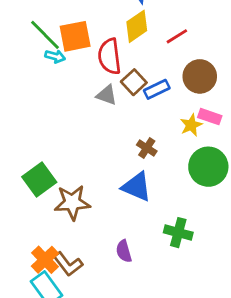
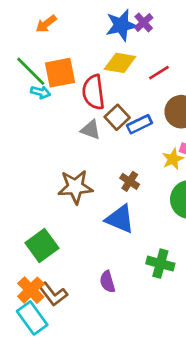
yellow diamond: (137, 26) -> (120, 63), turned 44
green square: (39, 180) -> (42, 245), moved
brown star: (72, 202) -> (75, 187), moved

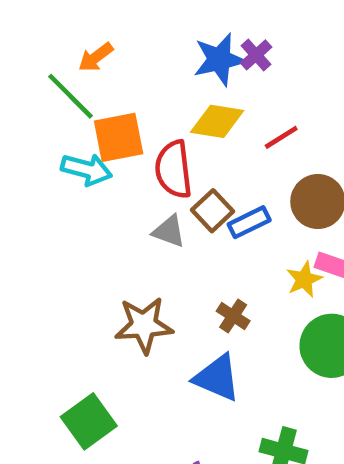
green line: (31, 71) -> (71, 96), moved
cyan arrow: (41, 92) -> (87, 169), size x1.5

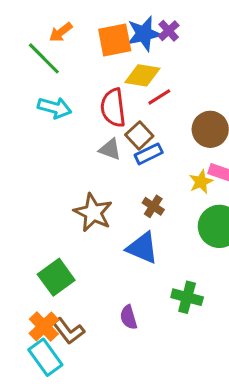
orange square: (119, 137) -> (115, 40), moved
red line: (281, 137) -> (159, 97), moved
blue rectangle: (249, 222) -> (149, 154), moved
brown star: (144, 325) -> (93, 213), turned 30

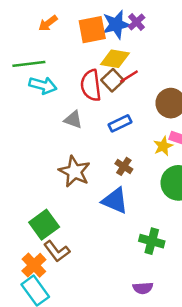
green line: (44, 58) -> (29, 64), moved, turned -52
brown square: (139, 135) -> (112, 80), moved
gray triangle: (110, 149) -> (73, 120), moved
purple semicircle: (129, 317) -> (143, 288), moved, turned -78
brown L-shape: (68, 331) -> (57, 251), moved

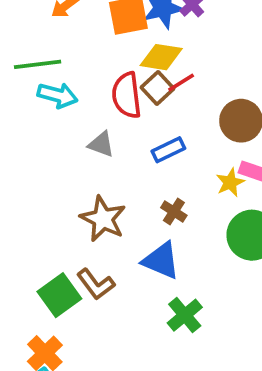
green cross: (152, 241) -> (185, 315), moved, turned 35
brown L-shape: (57, 251) -> (96, 284), moved

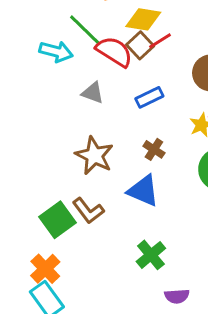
green line: (38, 64) -> (85, 30), moved, turned 51
red semicircle: (127, 95) -> (114, 52), turned 129
green cross: (185, 315) -> (151, 255), moved

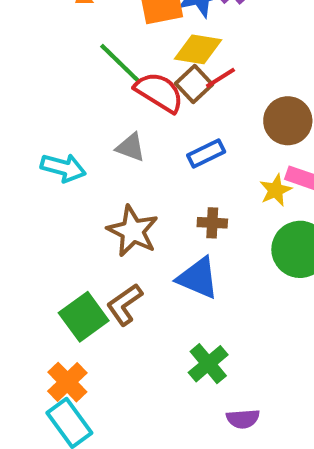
cyan arrow: (56, 52) -> (63, 168), moved
brown cross: (154, 149) -> (212, 223), turned -30
brown L-shape: (88, 211) -> (125, 304), turned 92

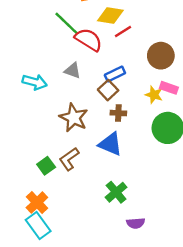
brown square: (194, 84) -> (108, 90), moved
yellow star: (276, 190) -> (154, 95), turned -30
green square: (84, 317) -> (46, 166), size x0.7

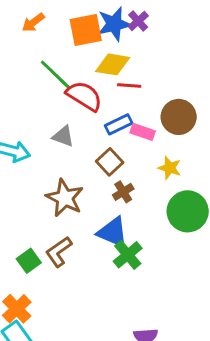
red line: (123, 32) -> (129, 85), turned 36
blue rectangle: (115, 74) -> (119, 124), moved
pink rectangle: (169, 88) -> (143, 132), moved
brown cross: (118, 113) -> (123, 192), turned -35
green cross: (116, 192) -> (128, 255), moved

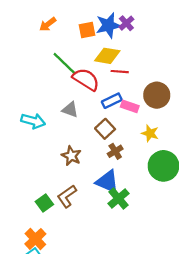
orange square: (86, 30) -> (87, 30), size x0.7
brown star: (65, 198) -> (71, 156), size x0.7

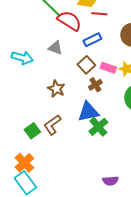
pink rectangle: (130, 106) -> (108, 68), moved
blue triangle: (107, 182) -> (88, 112), turned -35

